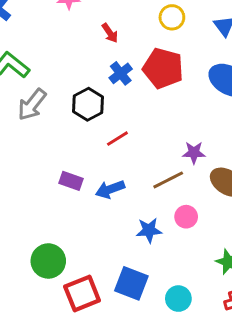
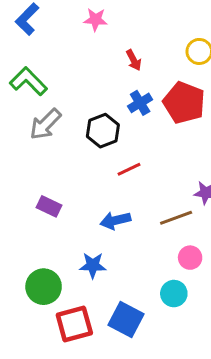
purple rectangle: (71, 181) -> (49, 206), moved
blue star: (149, 230) -> (93, 265), moved
cyan circle: (178, 299) -> (174, 294), moved

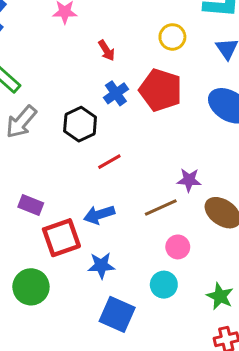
blue star: (93, 265) -> (101, 265), moved
red square: (74, 324) -> (61, 238), moved

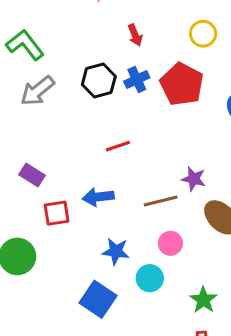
black hexagon: (80, 124) -> (99, 80), moved
red square: (61, 238) -> (57, 213), size x0.7
blue star: (101, 265) -> (116, 251), moved

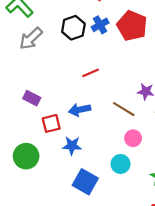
brown line: (161, 201) -> (124, 109), turned 50
blue star: (116, 251) -> (72, 146), moved

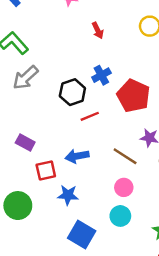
blue cross: (100, 25) -> (101, 75), moved
red pentagon: (132, 26) -> (133, 96), moved
black hexagon: (73, 28) -> (72, 92), moved
pink circle: (133, 138) -> (124, 187), moved

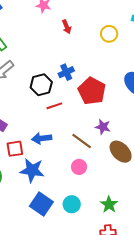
red arrow: (98, 30) -> (67, 27), moved
blue star: (68, 195) -> (32, 170), size x1.4
cyan circle: (120, 216) -> (72, 204), moved

